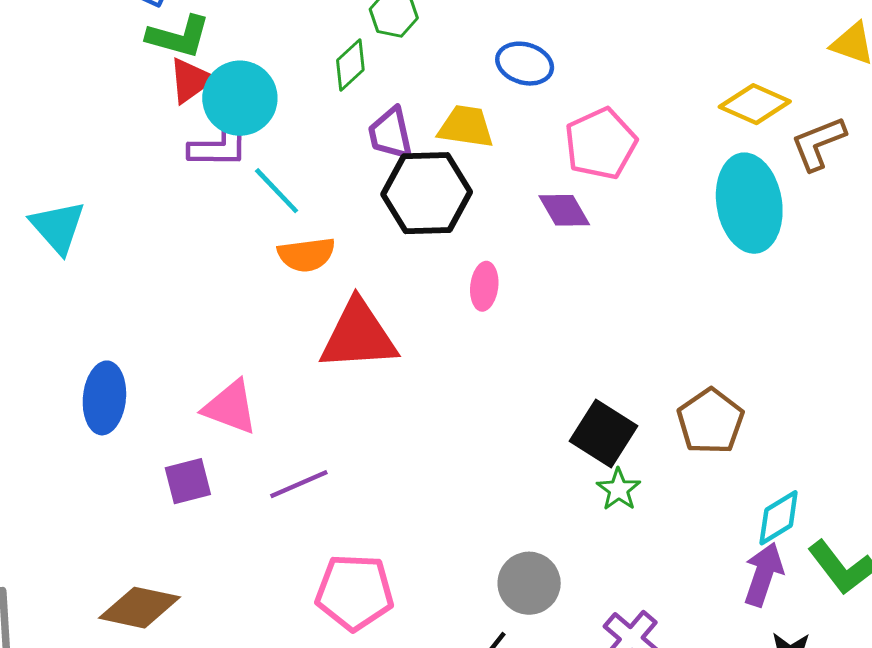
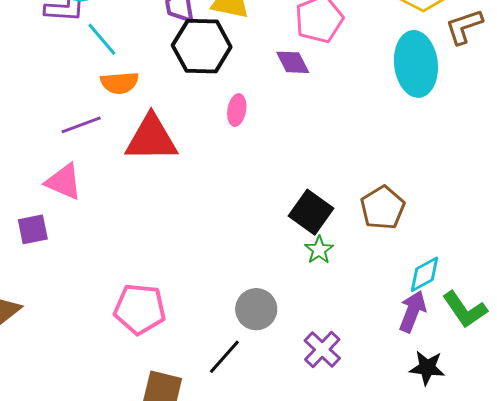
purple line: (299, 484) -> (81, 125), moved

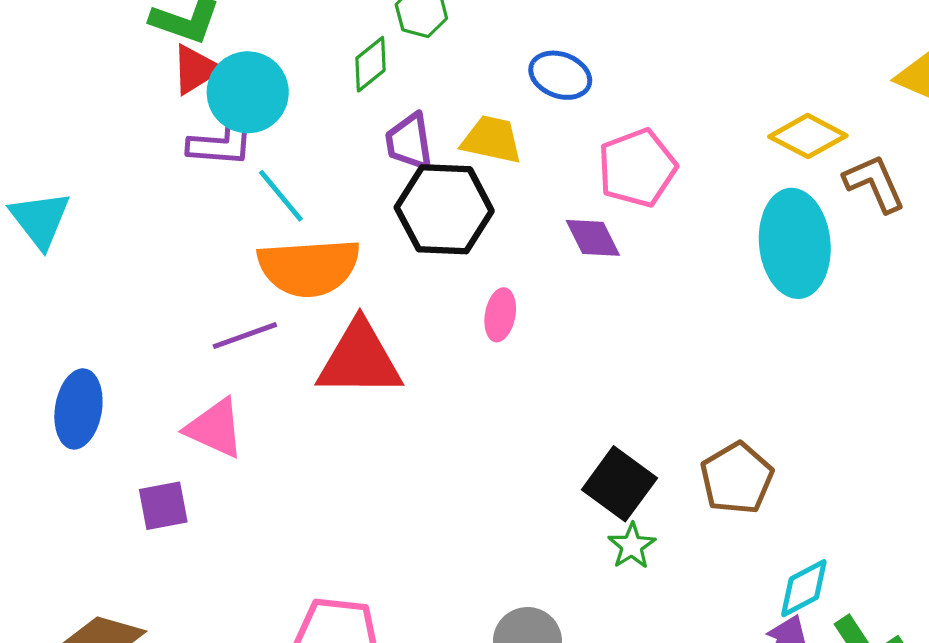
brown L-shape: (464, 27) -> (874, 183), turned 84
orange semicircle: (120, 83) -> (309, 267), size x1.6

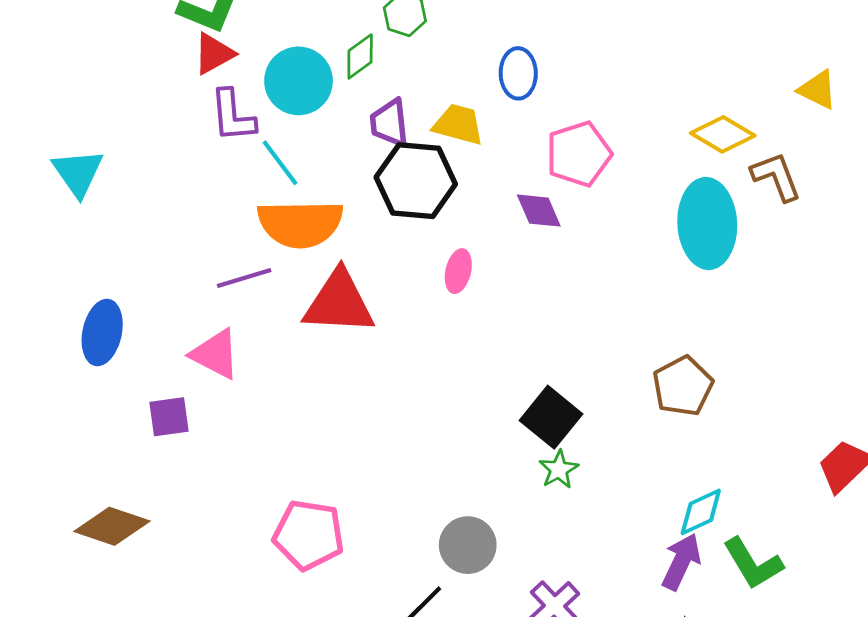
blue ellipse: (560, 75) -> (518, 73), turned 66
cyan circle: (248, 92) -> (299, 81), moved
purple L-shape: (222, 143) -> (233, 116), turned 78
brown pentagon: (737, 478) -> (683, 386), moved

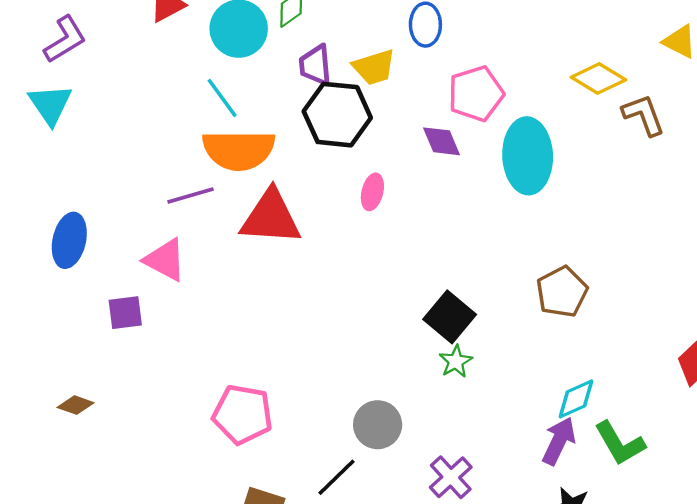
purple L-shape: (233, 116) -> (65, 39), moved, turned -117
yellow trapezoid: (458, 124) -> (374, 67), turned 147
cyan ellipse: (707, 223) -> (528, 156), moved
brown diamond: (112, 526) -> (76, 405), size x0.6

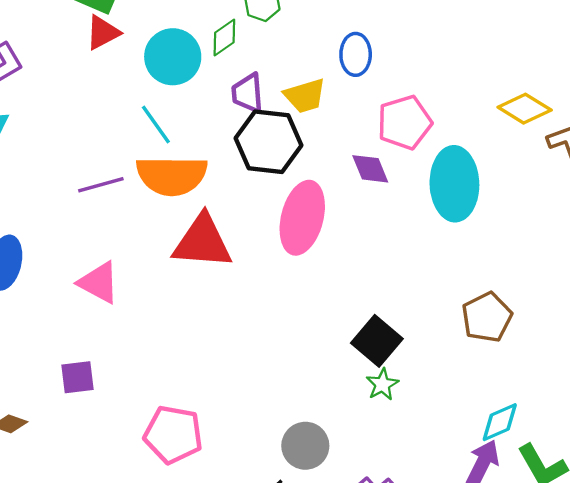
pink ellipse: (372, 192) -> (302, 218), size x2.0
purple line: (190, 195) -> (101, 185), moved
purple square: (125, 313) -> (78, 377), moved

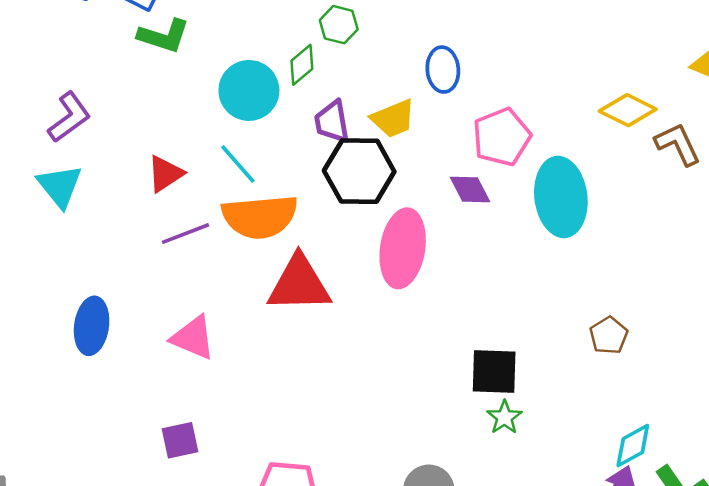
red triangle: (103, 33) -> (165, 174), moved
brown pentagon: (487, 317) -> (609, 335), size x0.7
black square: (377, 341) -> (494, 372), turned -33

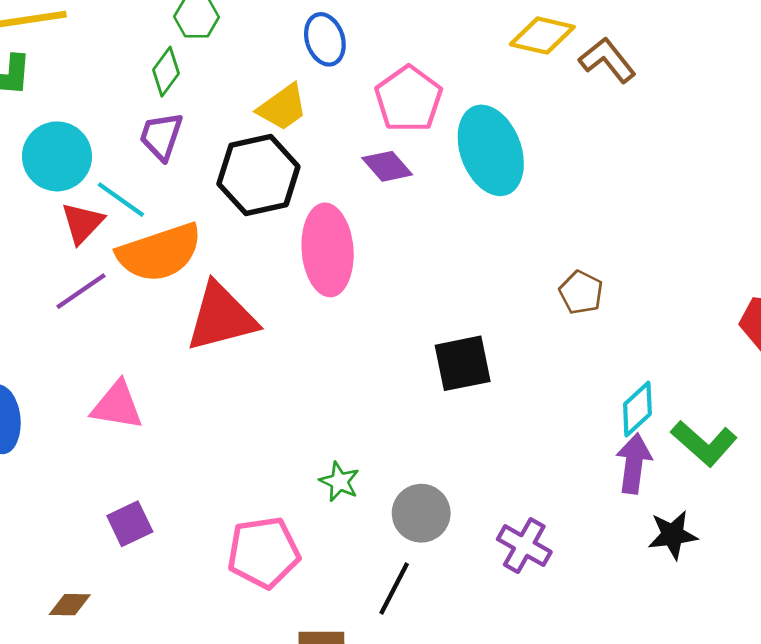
cyan circle: (249, 90) -> (57, 156), moved
purple trapezoid: (332, 122) -> (161, 136), moved, turned 42
red triangle: (165, 174) -> (82, 223), moved
green star: (504, 417) -> (339, 482), moved

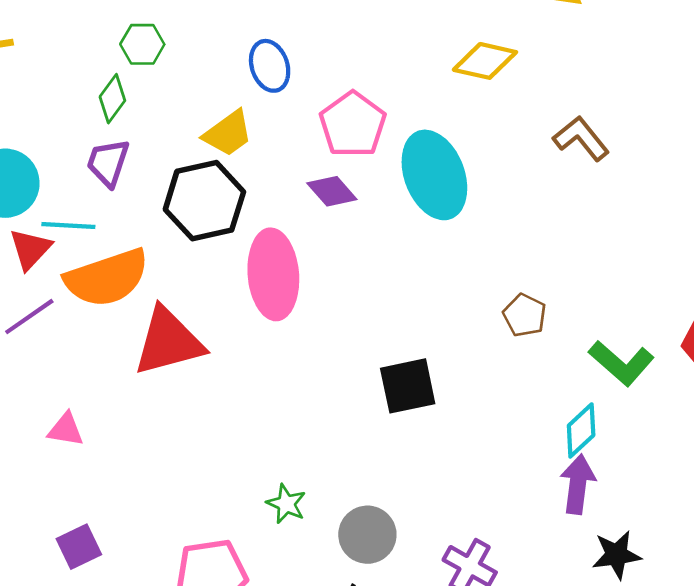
brown L-shape: (607, 60) -> (581, 138), moved
cyan line: (121, 200) -> (68, 226), turned -32
pink triangle: (117, 406) -> (66, 430), size x0.7
green L-shape: (704, 443) -> (621, 363), moved

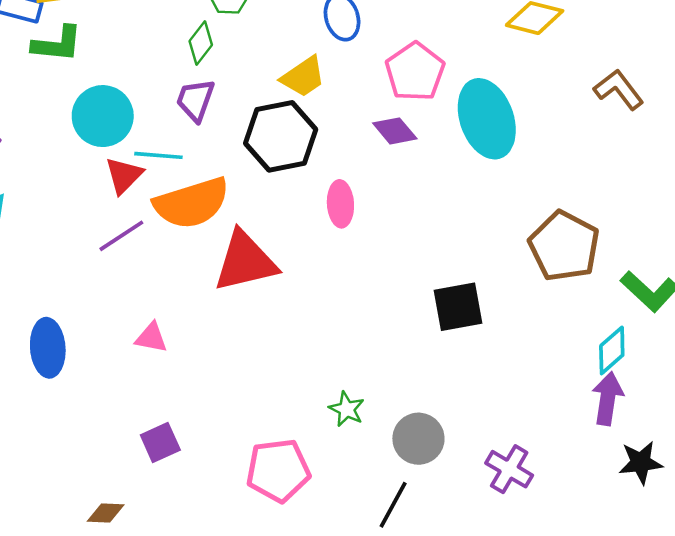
pink ellipse: (273, 274) -> (340, 204), size x0.6
brown pentagon: (525, 315) -> (564, 246), size x1.8

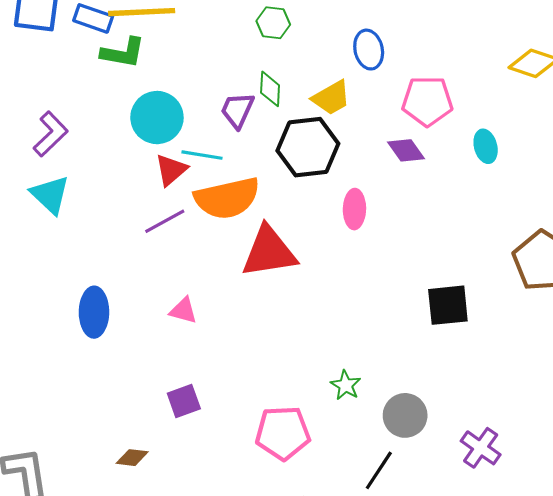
green diamond: (201, 43) -> (270, 89), moved, turned -39
pink pentagon: (415, 72) -> (427, 101), turned 30
cyan ellipse: (487, 119) -> (486, 146), size x0.5

